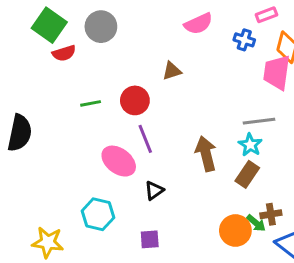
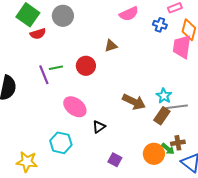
gray line: (259, 121) -> (177, 107), moved
purple line: (145, 139) -> (44, 75), moved
brown arrow: (206, 154) -> (134, 102), turned 130
purple square: (150, 239) -> (115, 160), moved, turned 32

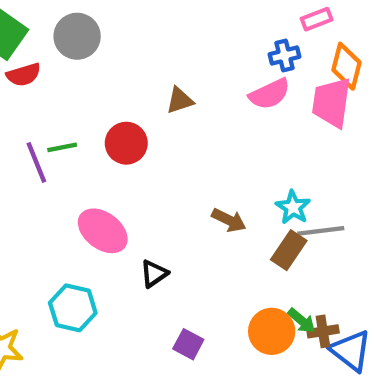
pink semicircle: (129, 14) -> (270, 94), moved
blue cross: (160, 25) -> (284, 55), turned -32
brown arrow: (134, 102) -> (229, 220), size x0.7
brown cross: (178, 143) -> (323, 331), moved

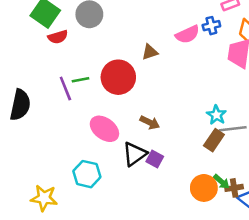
pink semicircle: (270, 94) -> (187, 34), moved
red circle: (126, 143) -> (118, 77), size x1.4
brown arrow: (229, 220) -> (150, 122), moved
black triangle: (154, 274) -> (135, 154), size x1.5
purple square: (188, 344) -> (155, 159), moved

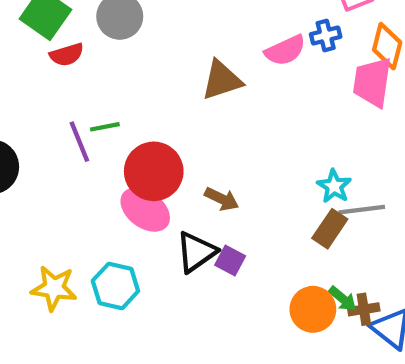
brown triangle: (150, 52) -> (222, 80), size x1.5
red circle: (118, 77) -> (154, 171), moved
yellow star: (44, 198) -> (54, 288), moved

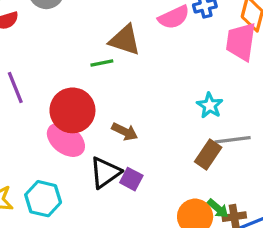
brown triangle: (222, 80) -> (125, 40), turned 36
green line: (105, 127) -> (102, 63), moved
cyan star: (334, 186) -> (210, 105), moved

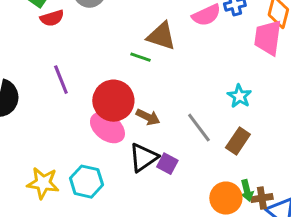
green line: (102, 63) -> (140, 57), turned 30
brown arrow: (125, 132) -> (148, 117), moved
gray line: (233, 140) -> (199, 128), moved, turned 60
green arrow: (218, 208) -> (247, 191), turned 36

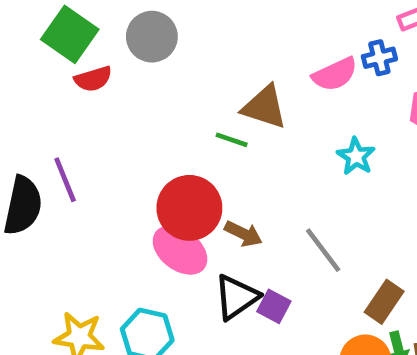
purple line: (61, 80) -> (65, 180), moved
cyan star: (239, 96) -> (356, 156), moved
brown rectangle: (238, 141) -> (384, 302), moved

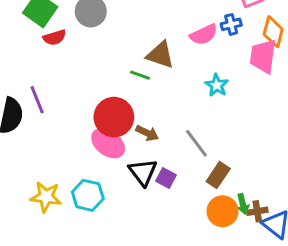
black triangle: (236, 297) -> (143, 172), turned -32
brown rectangle: (384, 302) -> (218, 175), moved

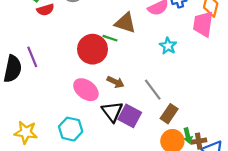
red circle: (114, 117) -> (93, 49), moved
purple square: (166, 178) -> (130, 116), size x1.5
yellow star: (46, 197) -> (26, 132), moved

